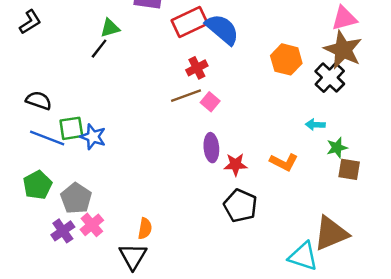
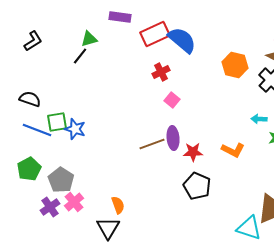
black L-shape: (30, 22) -> (33, 41), moved
brown line: (186, 96) -> (152, 144), moved
orange semicircle: (145, 229) -> (118, 205), turned -30

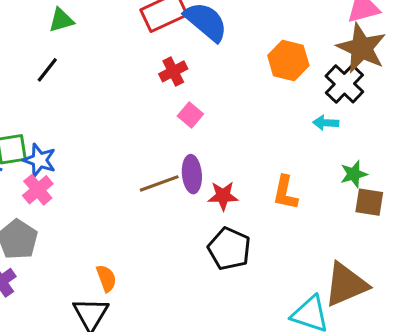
black line: (80, 56) -> (47, 70), moved
cyan arrow: (259, 119) -> (326, 123), moved
orange L-shape: (233, 150) -> (285, 193), turned 75
pink cross: (74, 202) -> (38, 190), moved

